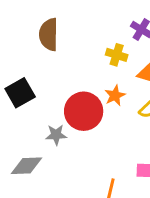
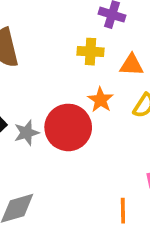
gray star: (56, 135) -> (26, 133), moved

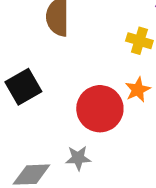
gray star: (26, 133) -> (78, 158), moved

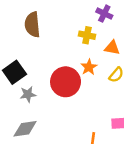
gray star: (78, 158) -> (28, 94), moved

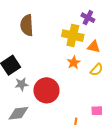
yellow cross: (87, 35) -> (73, 36), size x1.5
red circle: (66, 82) -> (46, 90), moved

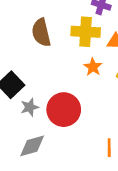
brown semicircle: (27, 25) -> (41, 33), moved

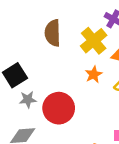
yellow cross: (86, 32) -> (94, 41), turned 35

